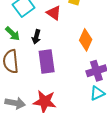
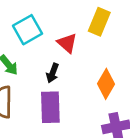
black arrow: (36, 37) -> (53, 73), moved

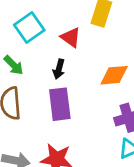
orange diamond: (106, 84) -> (114, 75), turned 60

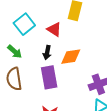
orange diamond: (114, 75) -> (71, 57), moved

